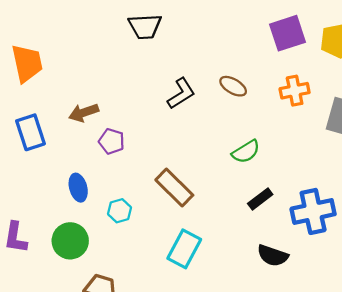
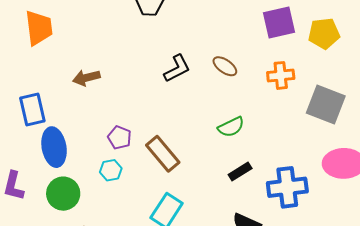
blue rectangle: (31, 132) -> (32, 109), moved
purple pentagon: (112, 141) -> (120, 138), moved
blue ellipse: (78, 188) -> (54, 147), moved, size x1.5

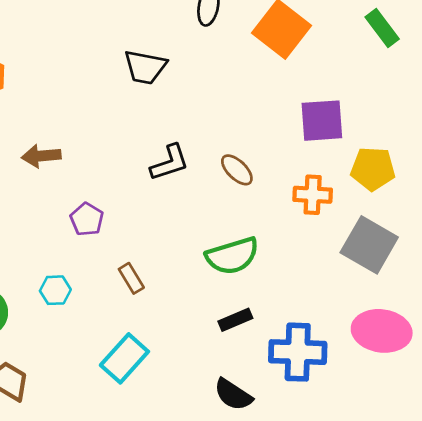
yellow pentagon: (324, 33) -> (373, 169), moved
green semicircle: (231, 127) -> (232, 256), size x1.4
purple pentagon: (120, 138) -> (87, 219), moved
brown rectangle: (163, 154) -> (131, 278), size x0.6

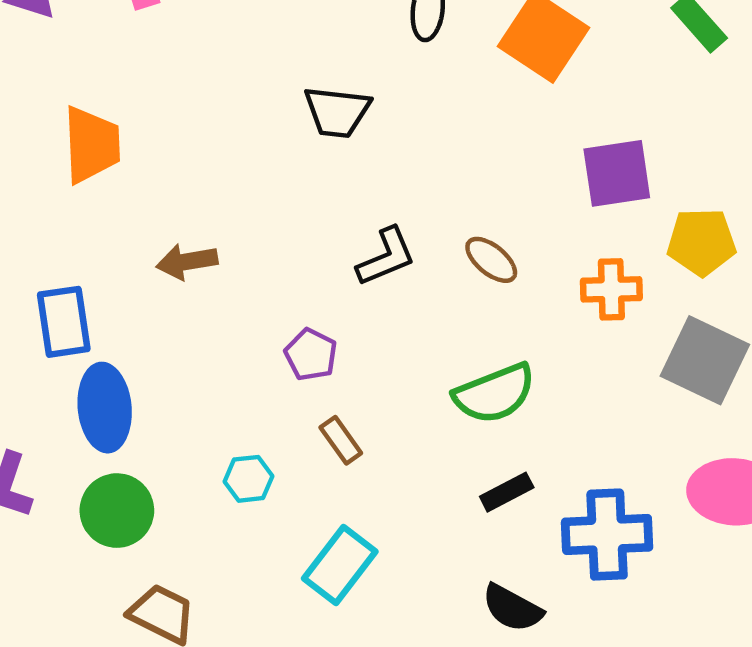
purple pentagon: (87, 219) -> (311, 355), moved
cyan hexagon: (55, 290) -> (249, 479), moved

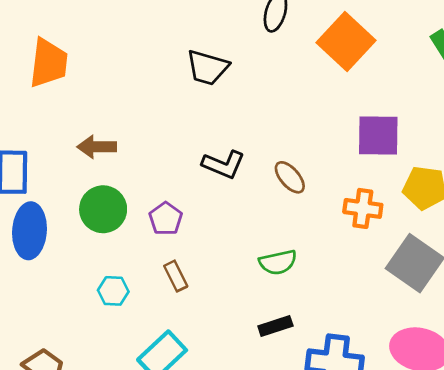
black L-shape: (386, 257) -> (224, 164), turned 36
green semicircle: (494, 393) -> (278, 262), size x0.7
green circle: (117, 511) -> (103, 209), moved

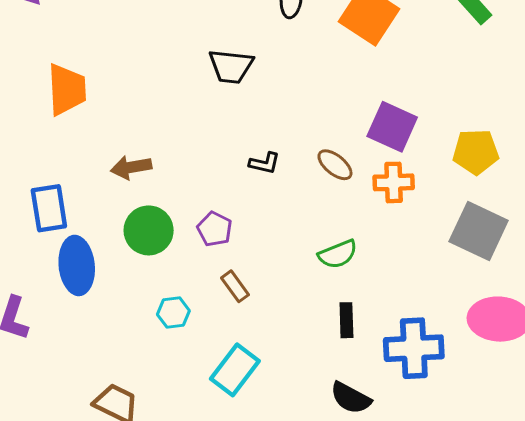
purple square: (378, 136) -> (392, 127), moved, turned 33
black L-shape: (224, 164) -> (265, 163), size x0.7
orange cross: (363, 208) -> (394, 182), moved
black rectangle: (275, 326) -> (346, 320), turned -64

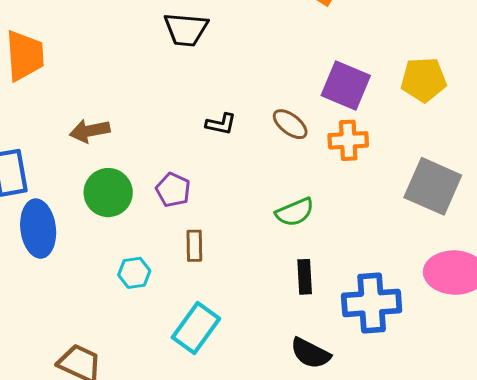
yellow pentagon: (476, 152) -> (424, 80), moved
brown rectangle: (235, 286) -> (194, 246), turned 36

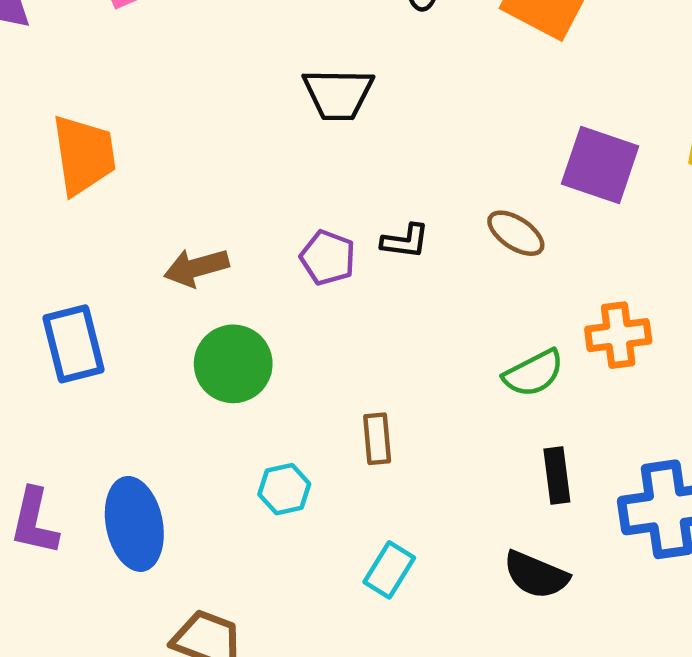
orange cross: (348, 140) -> (618, 335), moved
purple pentagon: (173, 190) -> (328, 258), moved
blue ellipse: (38, 229) -> (134, 524), moved
cyan rectangle: (196, 328) -> (389, 570), size x0.7
black semicircle: (310, 353) -> (536, 575), moved

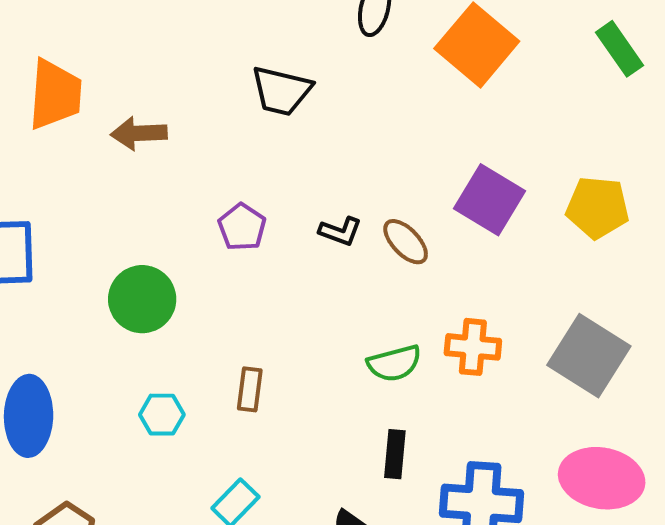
black L-shape: (405, 241) -> (340, 231), moved
brown arrow: (196, 267) -> (139, 133), moved

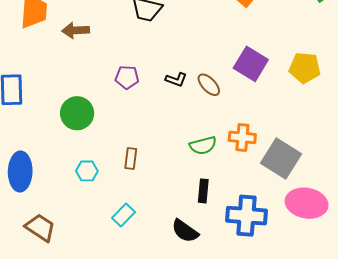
purple pentagon: (242, 227) -> (127, 77), turned -30
gray square: (589, 356) -> (281, 159), moved

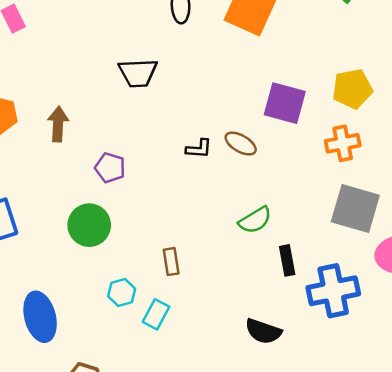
brown arrow: (76, 30) -> (58, 124), turned 112
purple pentagon: (127, 77) -> (110, 168), moved, turned 30
orange cross: (242, 137) -> (343, 143), moved
black rectangle: (203, 191) -> (287, 260), moved
cyan rectangle: (124, 215) -> (156, 314), moved

